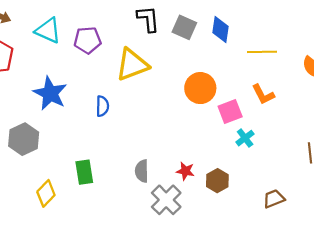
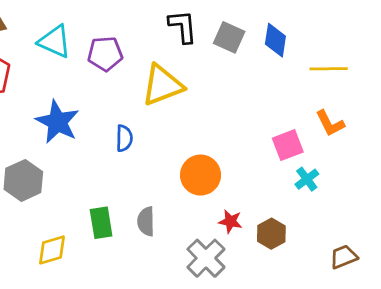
orange circle: (200, 88) -> (201, 175), moved
gray semicircle: (142, 171) -> (146, 221), moved
yellow diamond: (46, 193) -> (52, 250), turned 30

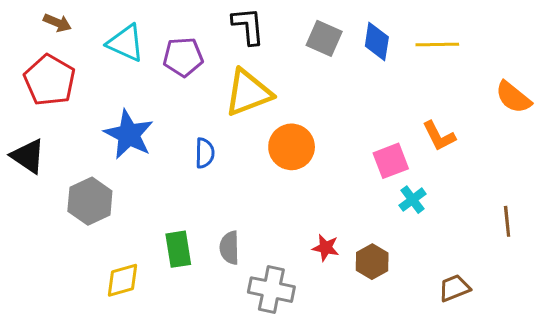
black L-shape: (183, 26) -> (248, 26), moved
yellow line: (329, 69) -> (437, 45), moved
orange circle: (201, 175) -> (292, 147), moved
gray cross: (206, 258) -> (271, 290), moved, turned -33

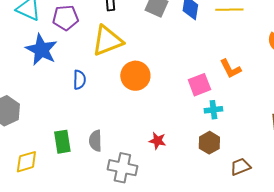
blue star: (129, 134) -> (41, 50), moved
cyan cross: (412, 200) -> (213, 110), turned 30
brown hexagon: (372, 262) -> (209, 143), moved

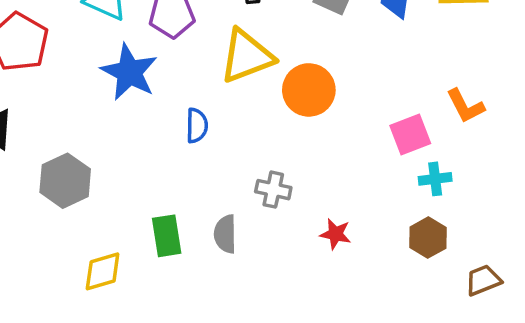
orange circle: (135, 76) -> (309, 90), moved
gray cross: (122, 168) -> (273, 190), moved, size x0.7

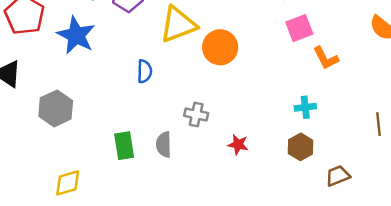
blue star: (129, 72) -> (76, 35), moved
pink square: (410, 134) -> (299, 28), moved
yellow diamond: (103, 271) -> (68, 183), moved

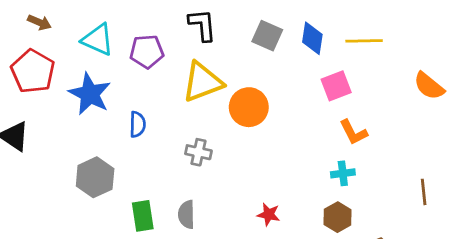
orange L-shape: (326, 58) -> (353, 132), moved
blue semicircle: (145, 71) -> (137, 124), moved
gray hexagon: (56, 108) -> (95, 177), moved
gray cross: (196, 114) -> (198, 152), moved

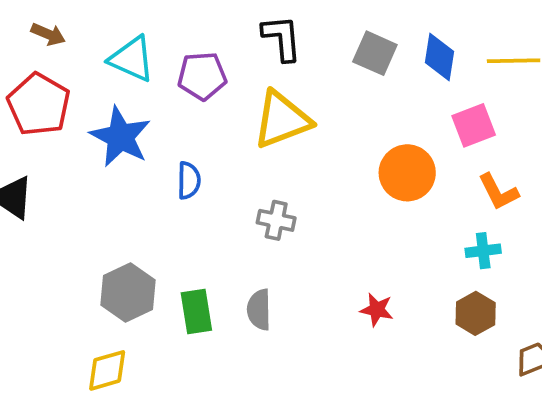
orange circle: (249, 107) -> (407, 173), moved
gray hexagon: (95, 177) -> (128, 293), moved

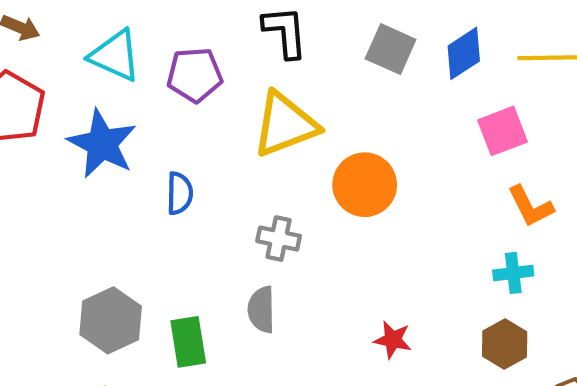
blue diamond: (439, 57) -> (464, 53), turned 48
orange circle: (407, 173) -> (365, 185), moved
gray semicircle: (259, 310) -> (261, 310), moved

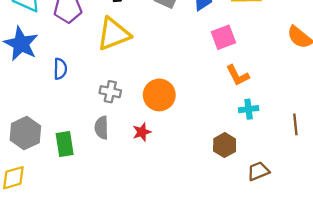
orange circle: (365, 185) -> (159, 95), moved
cyan cross: (513, 273) -> (249, 109), moved
red star: (393, 340) -> (142, 132), moved, turned -30

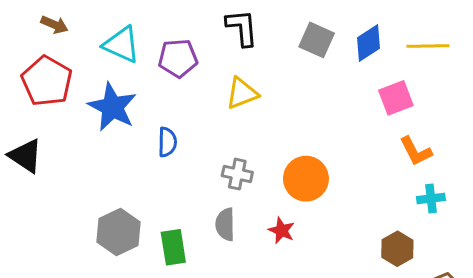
yellow triangle: (114, 34) -> (242, 93), size x0.7
red star: (142, 132) -> (282, 230), turned -30

